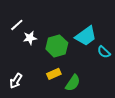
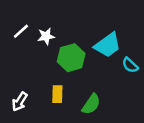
white star: (30, 38) -> (46, 36), moved
yellow rectangle: (54, 74) -> (57, 94), moved, turned -64

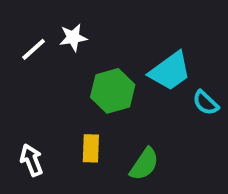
white star: (46, 36) -> (73, 38), moved
white arrow: (20, 102) -> (32, 160), turned 126

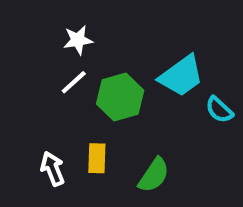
white line: (34, 49) -> (74, 82), moved
white arrow: (32, 160) -> (53, 169), moved

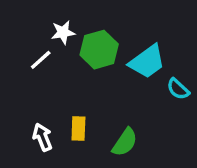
white line: (74, 82) -> (41, 60), moved
green hexagon: (120, 97) -> (99, 50), moved

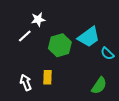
green hexagon: (99, 50) -> (60, 45), moved
green semicircle: (125, 142) -> (99, 86), moved

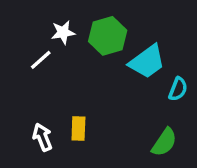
green hexagon: (60, 45) -> (108, 36), moved
cyan semicircle: (107, 54) -> (178, 89), turned -112

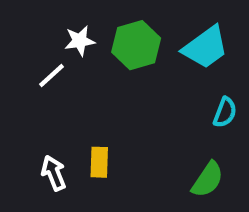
cyan trapezoid: (147, 62) -> (205, 47), moved

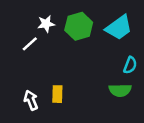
green semicircle: (208, 180) -> (120, 90), moved, turned 55

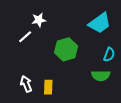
green hexagon: (79, 26) -> (66, 49), moved
yellow rectangle: (57, 94) -> (48, 87), moved

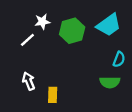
green hexagon: (66, 49) -> (72, 31), moved
white arrow: (26, 84) -> (29, 81), moved

